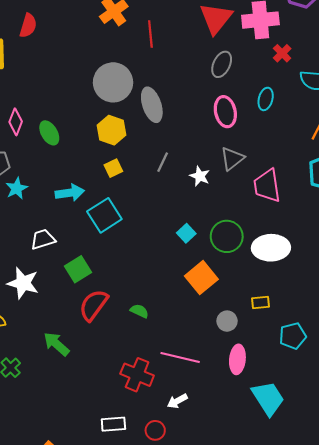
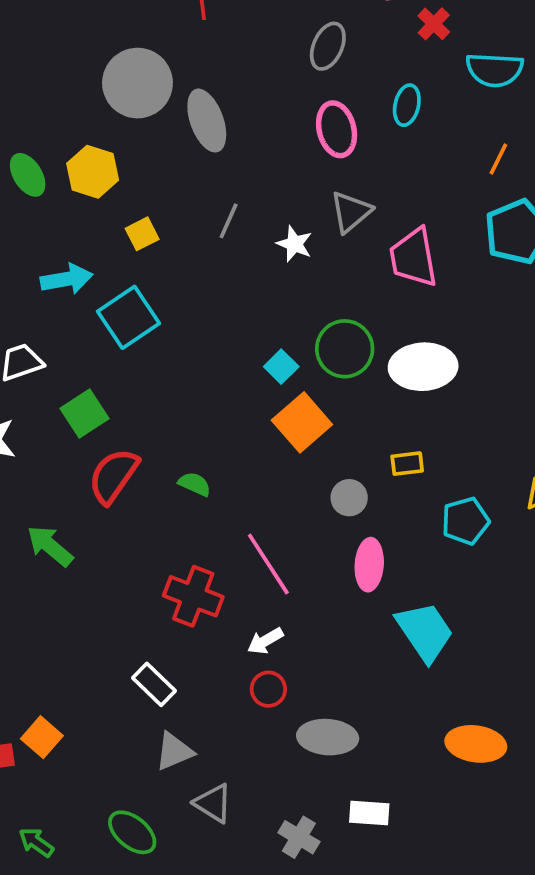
yellow hexagon: (111, 130) -> (93, 172), moved
cyan square: (186, 233) -> (281, 367), moved
pink line: (180, 358) -> (268, 564), turned 45
white rectangle: (113, 424) -> (154, 684), turned 50
red circle: (155, 430) -> (268, 689), moved

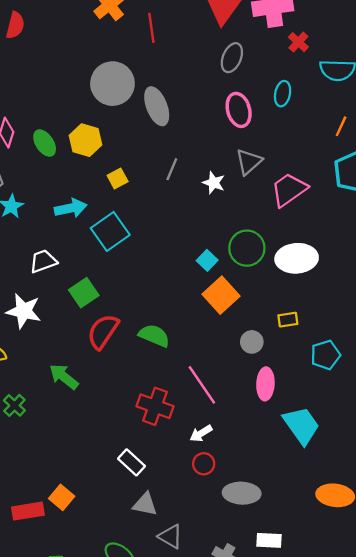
pink trapezoid: (413, 258) -> (289, 190), turned 66
green semicircle: (195, 484) -> (154, 336), size x1.5
gray triangle: (174, 751) -> (145, 504), turned 36

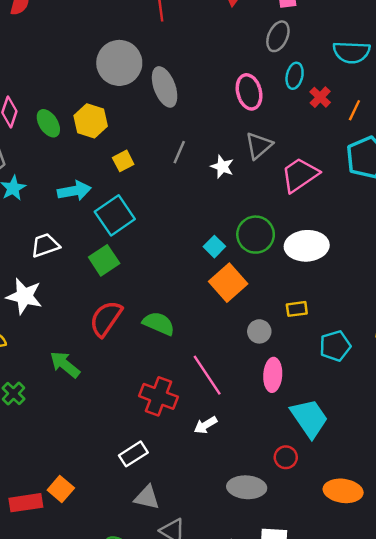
red cross: (298, 42) -> (320, 97), moved
gray ellipse: (232, 58) -> (278, 36), moved
green square: (84, 293) -> (104, 260), moved
white rectangle: (131, 462) -> (133, 454), turned -76
red circle: (204, 464) -> (286, 457), moved

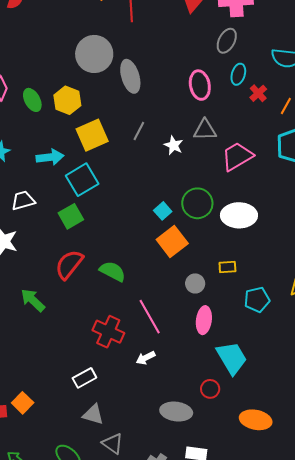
gray triangle: (259, 145) -> (205, 130), turned 35
yellow square: (123, 161) -> (92, 135), size x1.8

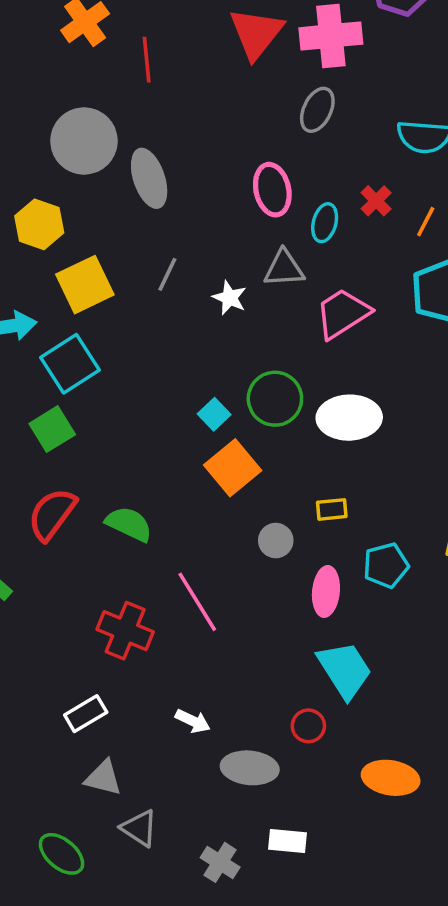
cyan ellipse: (238, 74) -> (325, 223), moved
pink ellipse: (204, 320) -> (326, 591), moved
white arrow: (146, 358) -> (193, 721), moved, turned -126

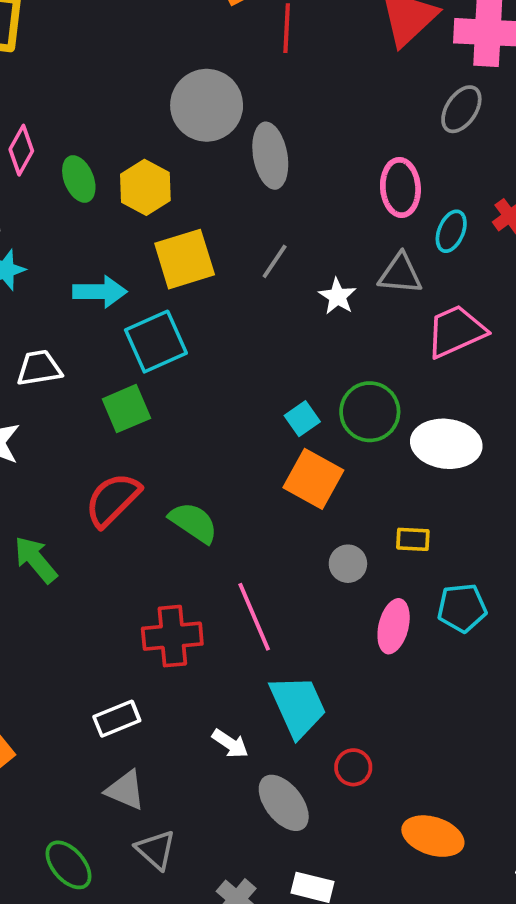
orange square: (233, 468) -> (313, 479), turned -30
red cross: (125, 631) -> (172, 636), turned -36
cyan trapezoid: (345, 670) -> (298, 706), moved
gray ellipse: (250, 768) -> (284, 803), turned 38

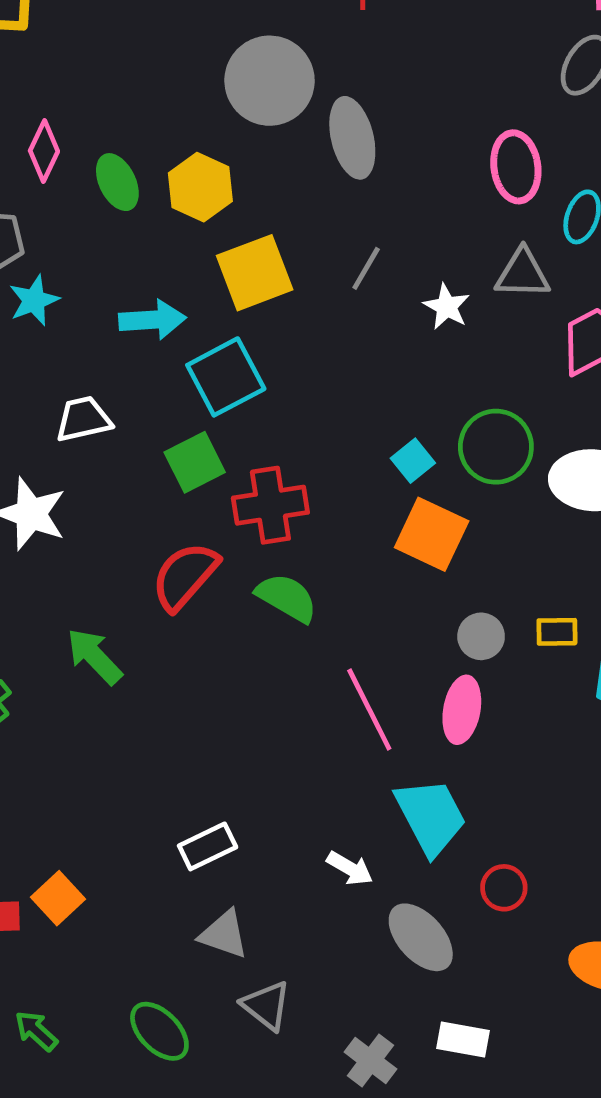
yellow rectangle: (413, 539) -> (557, 632), moved
pink ellipse: (394, 626) -> (462, 710), moved
red cross: (172, 636) -> (270, 505), moved

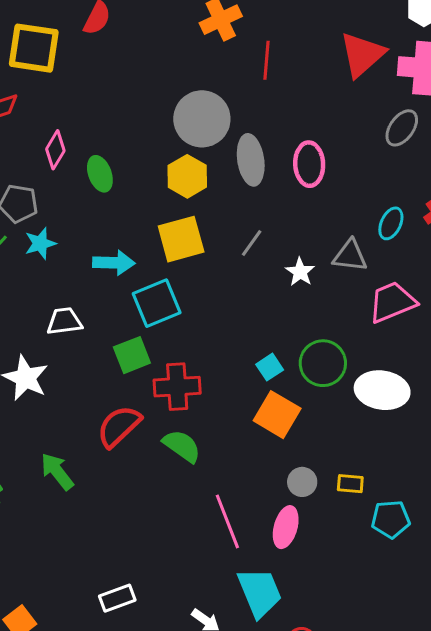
pink ellipse: (516, 167) -> (309, 164), moved
yellow hexagon: (200, 187) -> (187, 176), moved

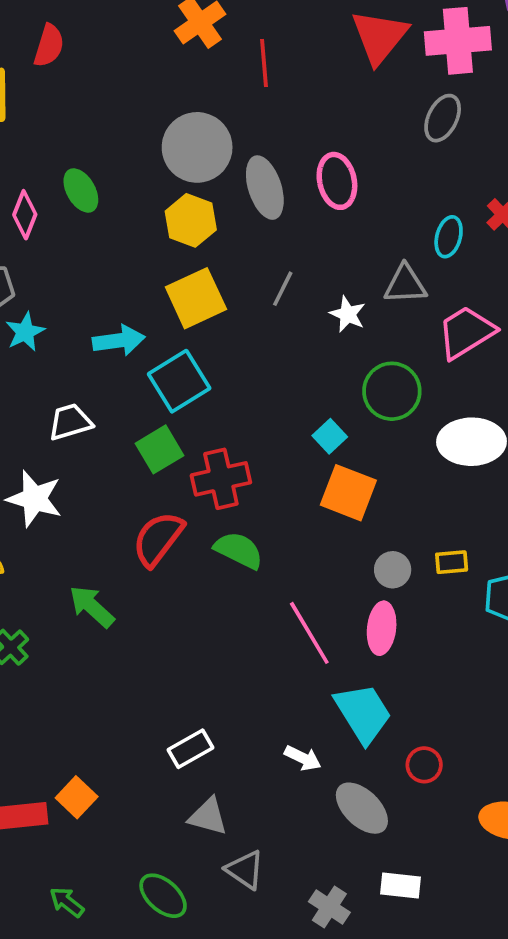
green ellipse: (100, 174) -> (81, 190), moved
green circle: (323, 363) -> (392, 391), moved

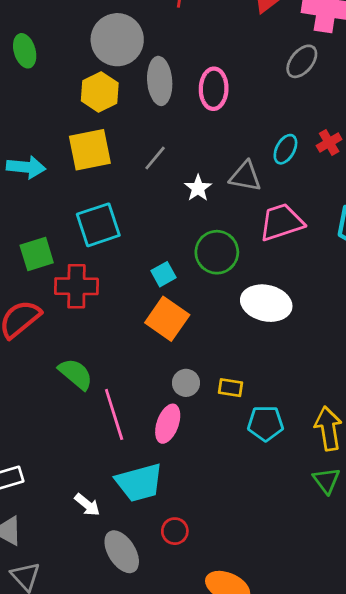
cyan square: (179, 381) -> (98, 225), moved
green semicircle: (239, 550) -> (76, 374), moved
cyan trapezoid: (363, 713) -> (139, 483), turned 93

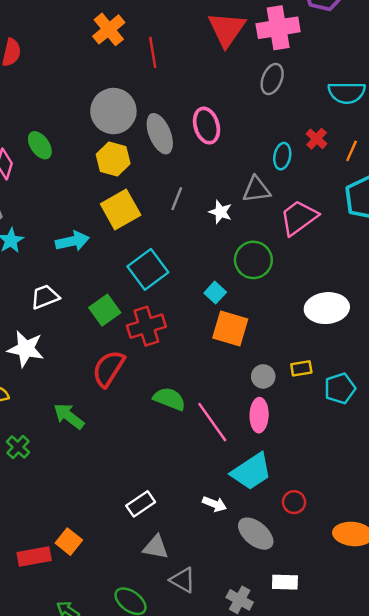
white ellipse: (266, 303) -> (327, 308), moved

